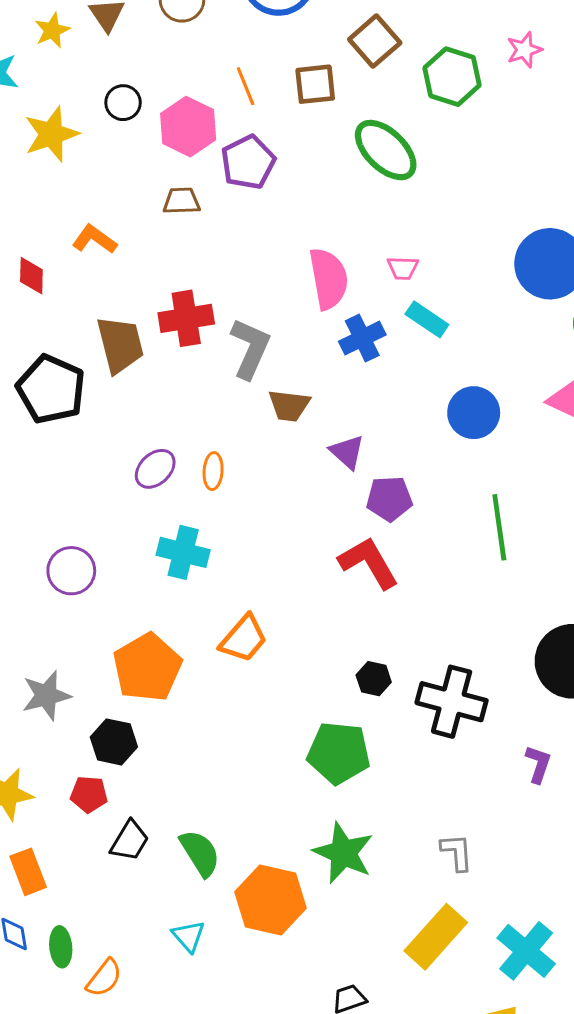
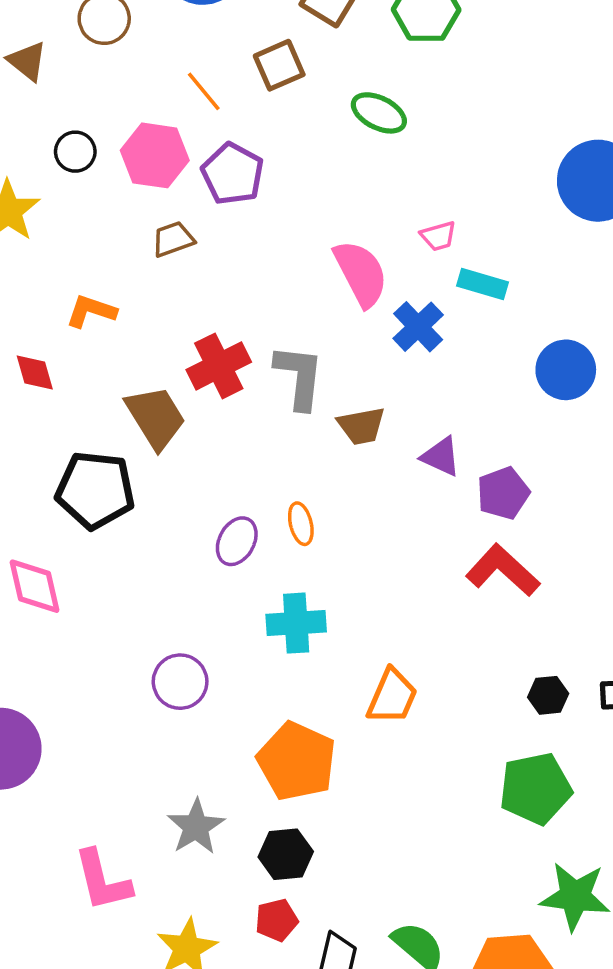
green ellipse: (386, 150) -> (379, 113), size x0.7

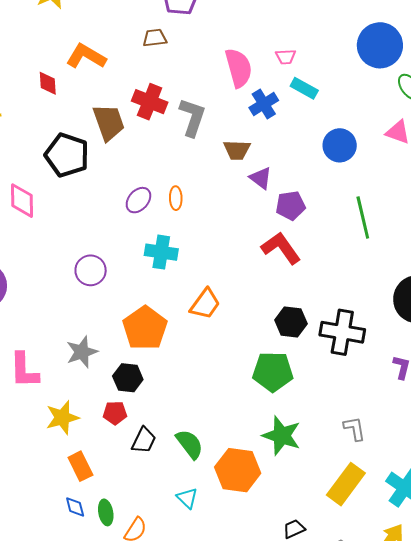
brown trapezoid: (173, 239) -> (155, 38), moved
orange L-shape: (91, 311) -> (86, 56), size x1.4
red cross: (219, 366) -> (150, 102), turned 36
brown trapezoid: (361, 426) -> (237, 150), moved
black hexagon: (548, 695) -> (291, 322), size x1.4

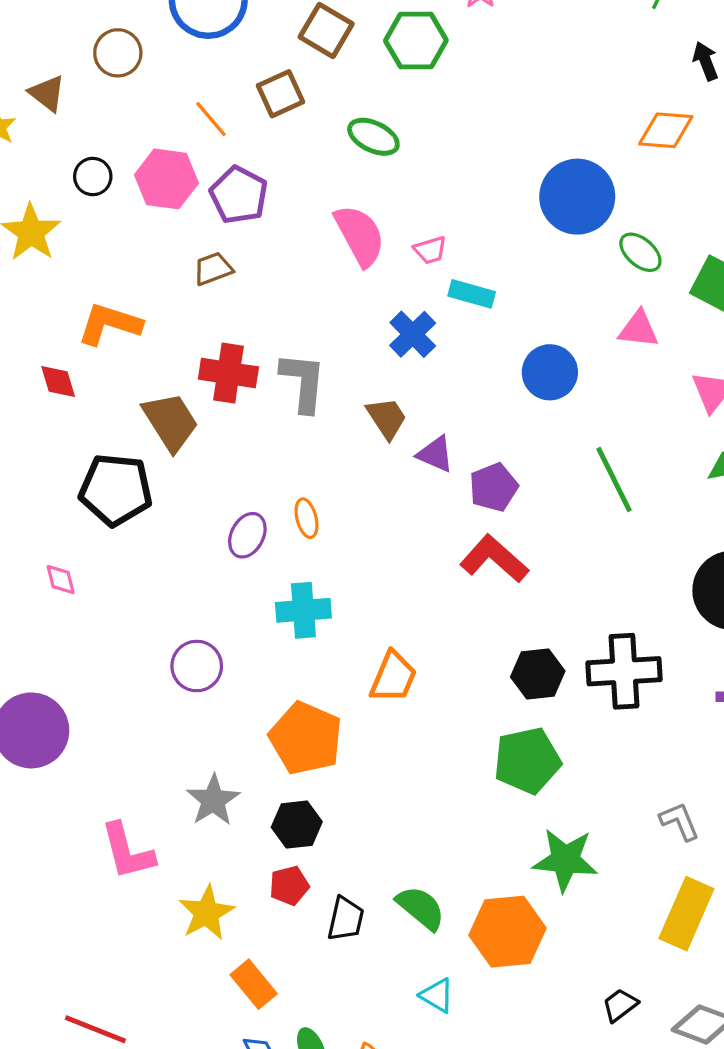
pink semicircle: (239, 68) -> (360, 235), moved
brown trapezoid: (237, 150) -> (387, 418), turned -112
pink diamond: (22, 201) -> (61, 579), size x0.6

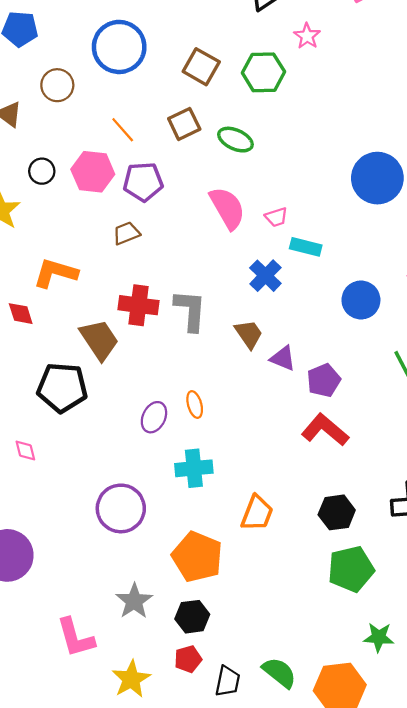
brown square: (280, 94) -> (184, 124), moved
purple pentagon: (239, 195) -> (143, 182), turned -30
purple circle: (197, 666) -> (121, 508), size x1.4
black hexagon: (538, 674) -> (337, 512), moved
green star: (565, 860) -> (379, 637), size x0.7

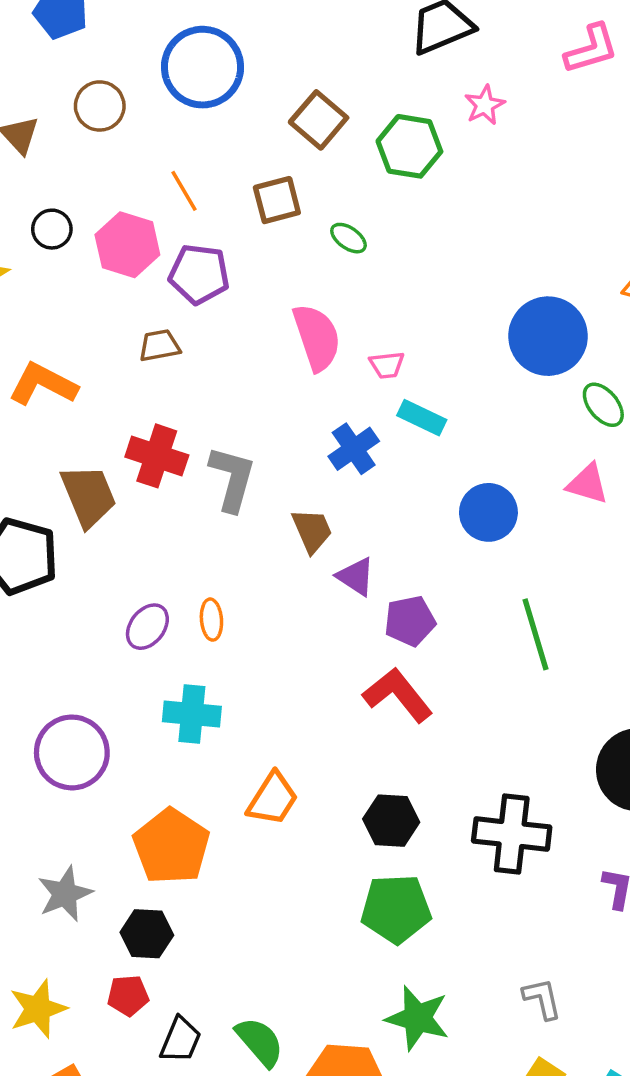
green ellipse: (235, 140) -> (348, 238), size x0.7
green star: (379, 637) -> (417, 1018), size x1.4

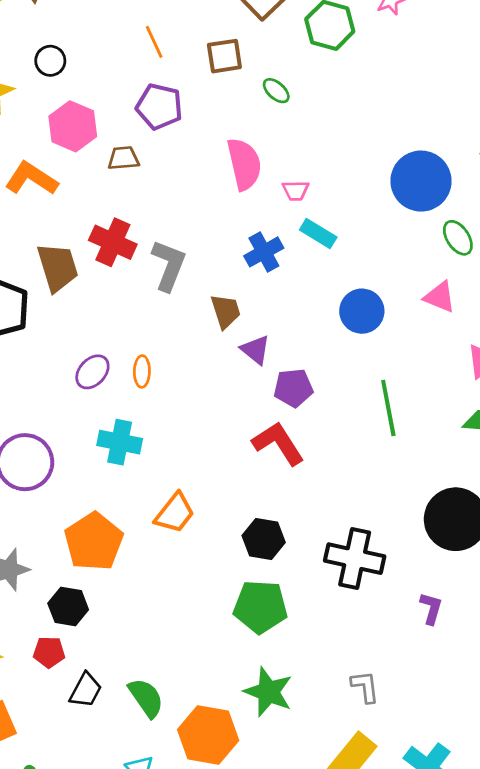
pink hexagon: (127, 245) -> (73, 126), moved

